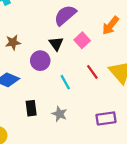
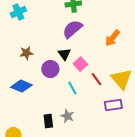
pink square: (82, 40) -> (80, 64), moved
black rectangle: (31, 108) -> (48, 121), moved
purple rectangle: (106, 118) -> (113, 105), moved

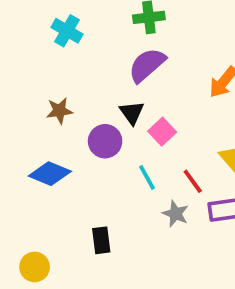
cyan cross: (18, 12) -> (67, 31), moved, turned -35
red line: (96, 79) -> (193, 181), moved
gray star: (67, 116) -> (176, 214), moved

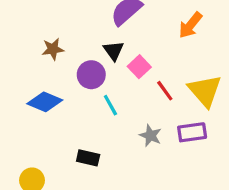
cyan line: (147, 177) -> (110, 105), moved
red line: (193, 181) -> (165, 91), moved
black rectangle: (101, 240) -> (88, 158), turned -70

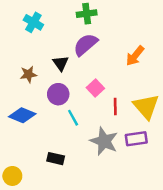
black triangle: (114, 51) -> (61, 63), moved
red line: (165, 91) -> (115, 107), turned 35
gray star: (150, 136) -> (104, 141), size x1.6

